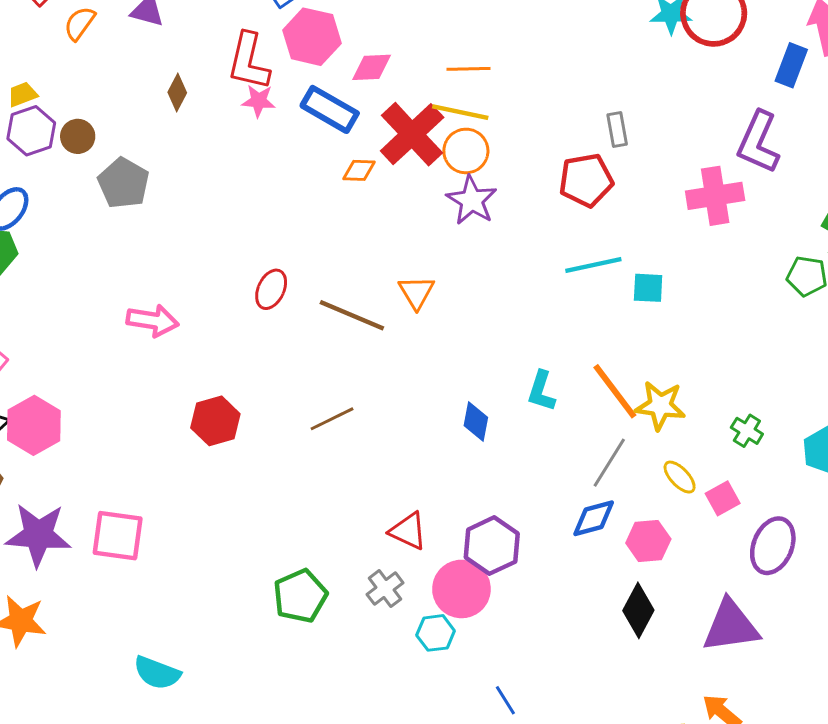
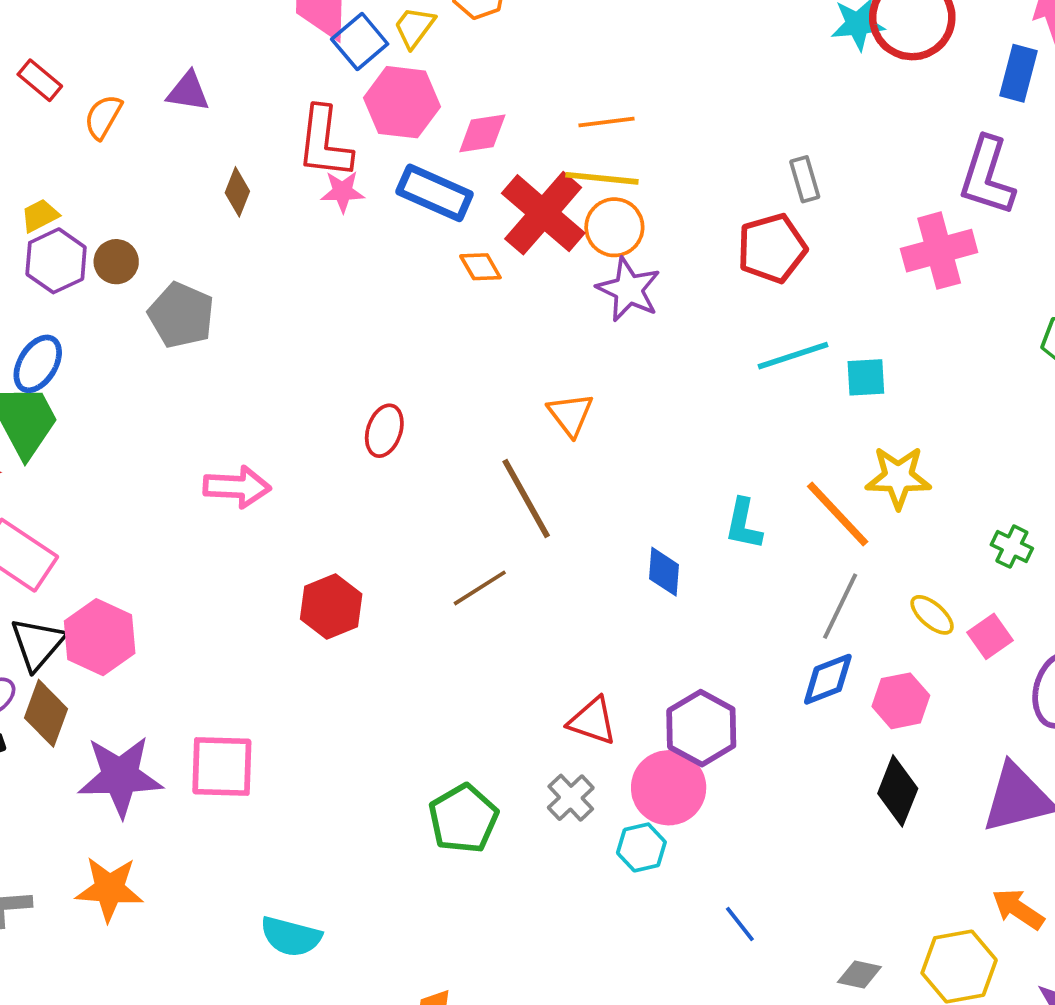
orange diamond: (359, 170) -> (480, 267), turned 64
brown line: (352, 315) -> (526, 498), moved, turned 44
yellow star: (660, 406) -> (898, 477), moved

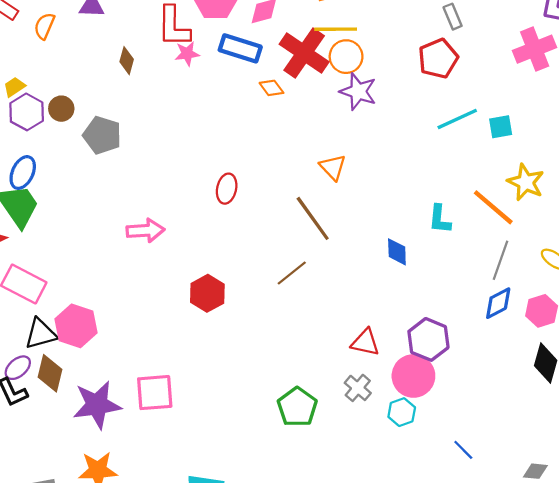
yellow star: (898, 477) -> (526, 182), turned 30
black triangle: (38, 644) -> (41, 334), turned 40

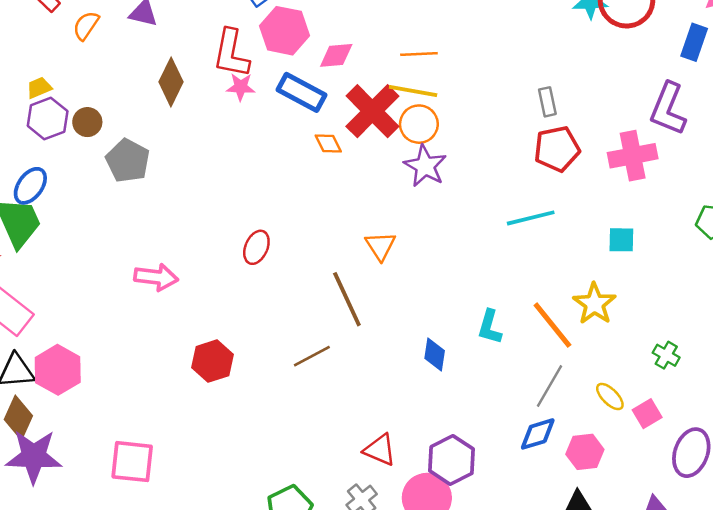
red pentagon: (438, 58) -> (557, 149), moved
brown diamond: (127, 61) -> (171, 82), size x1.5
cyan square: (501, 127) -> (621, 240), moved
purple star: (97, 405) -> (34, 457), moved

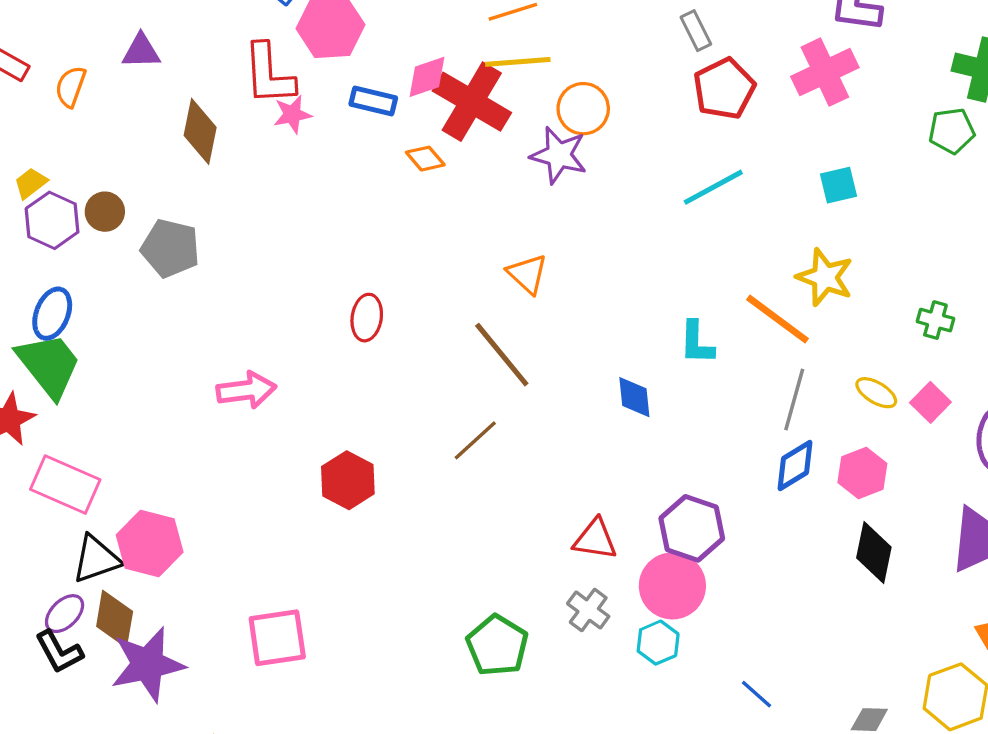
pink diamond: (336, 55) -> (427, 77), moved
blue rectangle: (302, 92) -> (373, 101), size x0.7
orange circle: (419, 124) -> (583, 109), moved

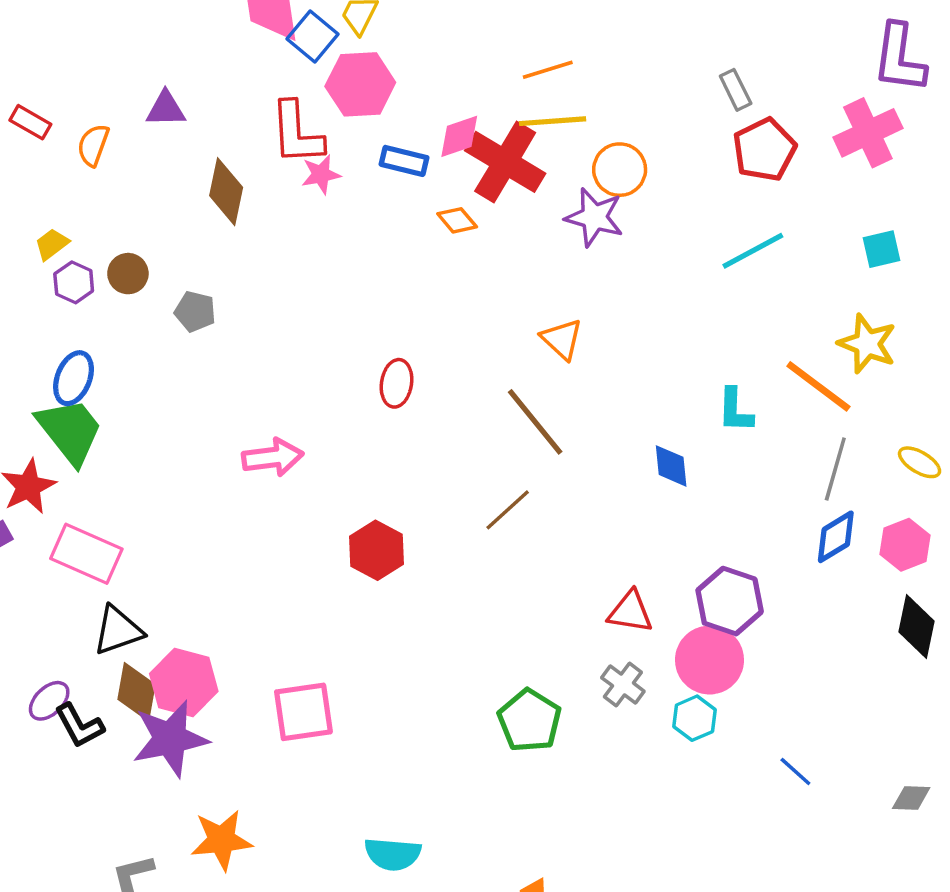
purple hexagon: (52, 220) -> (74, 282), size x0.7
gray pentagon: (170, 248) -> (195, 311), size x0.7
pink hexagon: (150, 543) -> (184, 682), moved
purple ellipse: (65, 614) -> (49, 701), moved

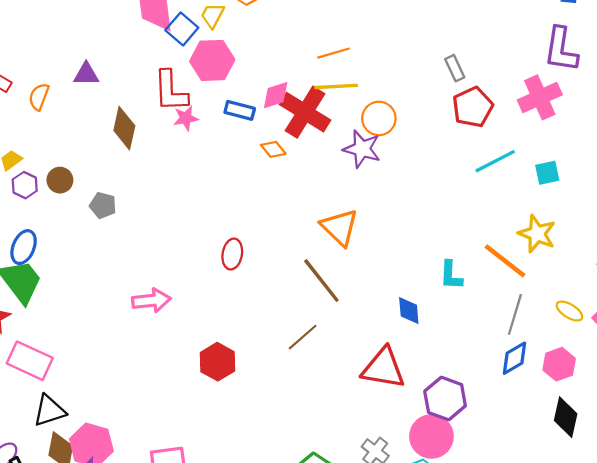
cyan line: (753, 251) -> (495, 161), moved
orange triangle: (562, 339) -> (340, 227), size x1.4
red triangle: (630, 612) -> (383, 368), moved, size x1.5

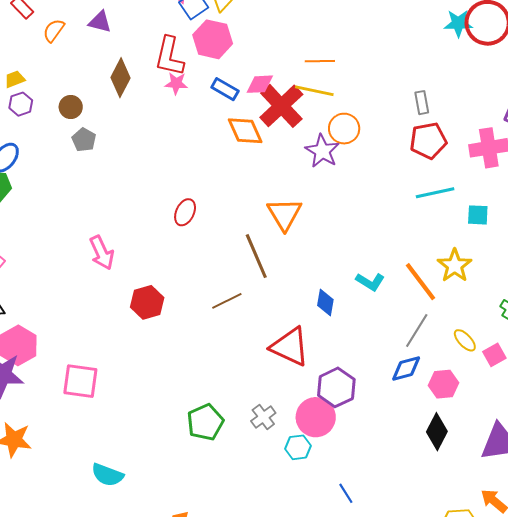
orange diamond: (273, 149) -> (245, 131), size x1.6
brown circle: (60, 180) -> (71, 107), moved
cyan L-shape: (451, 275) -> (370, 282), turned -76
pink arrow: (151, 301) -> (102, 253), moved, turned 56

